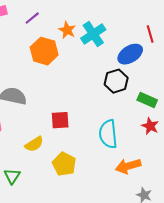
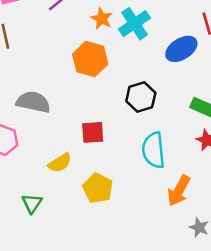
orange hexagon: (44, 51) -> (90, 59), moved
black hexagon: (116, 81) -> (141, 97), moved
orange arrow: (128, 166) -> (179, 191), turned -45

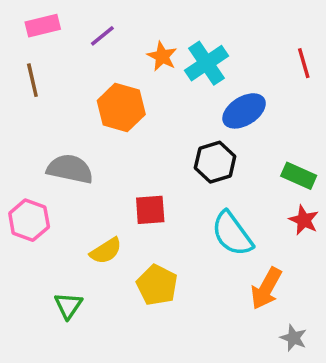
blue ellipse: (181, 49) -> (244, 111), moved
orange hexagon: (90, 59) -> (121, 108), moved
cyan semicircle: (154, 150) -> (232, 234), turned -30

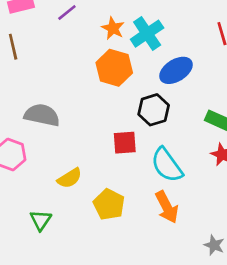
orange hexagon: (121, 108) -> (114, 68), moved
red square: (150, 210) -> (125, 143), moved
orange arrow: (266, 288) -> (167, 207), moved, turned -56

